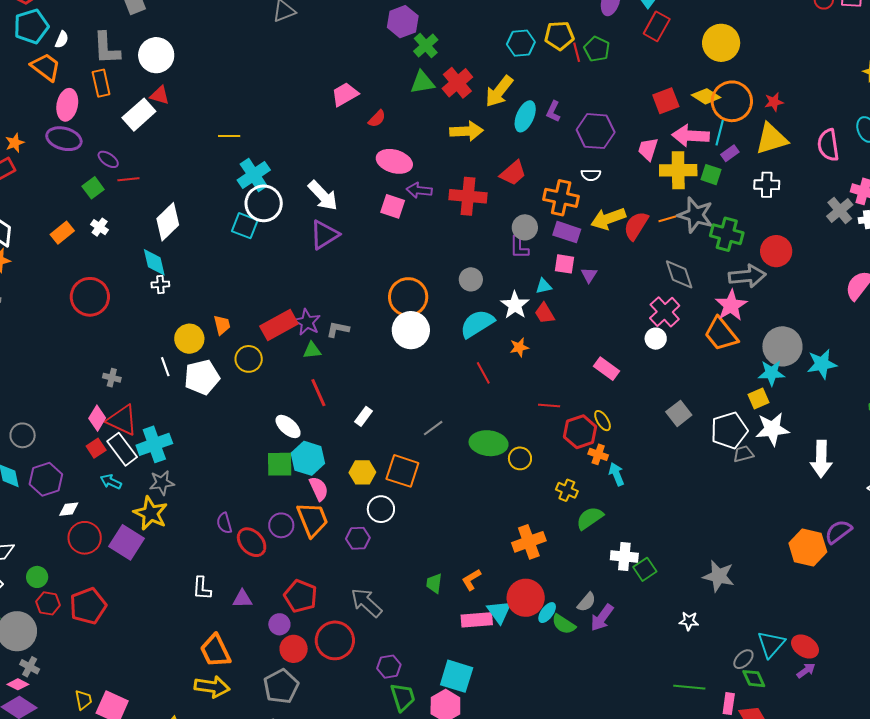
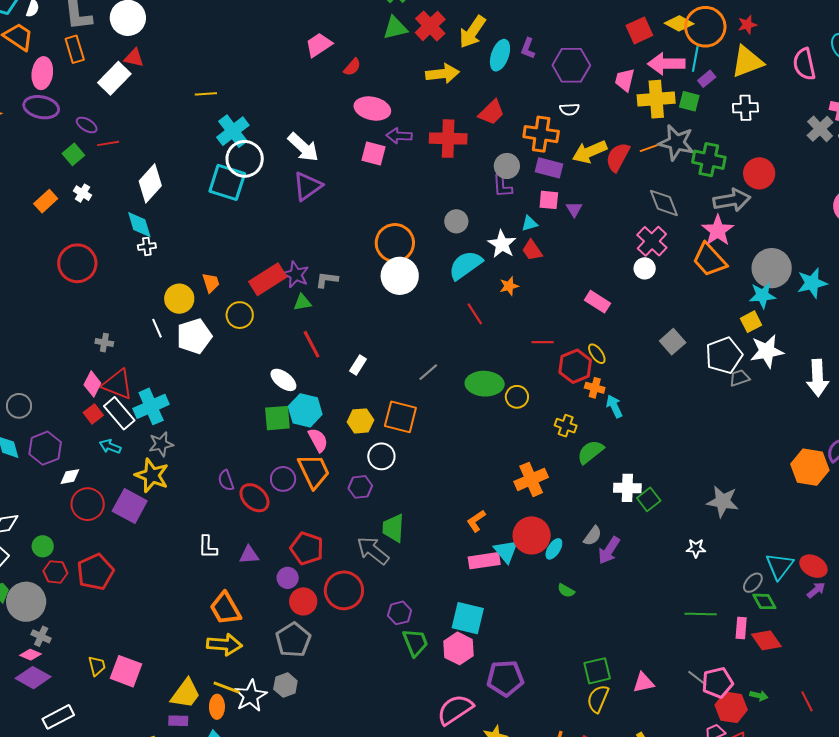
cyan square: (245, 226) -> (227, 182), size x1.4
green trapezoid: (434, 583) -> (393, 528), moved, size x1.4
green semicircle: (564, 624) -> (566, 591), moved, size x0.7

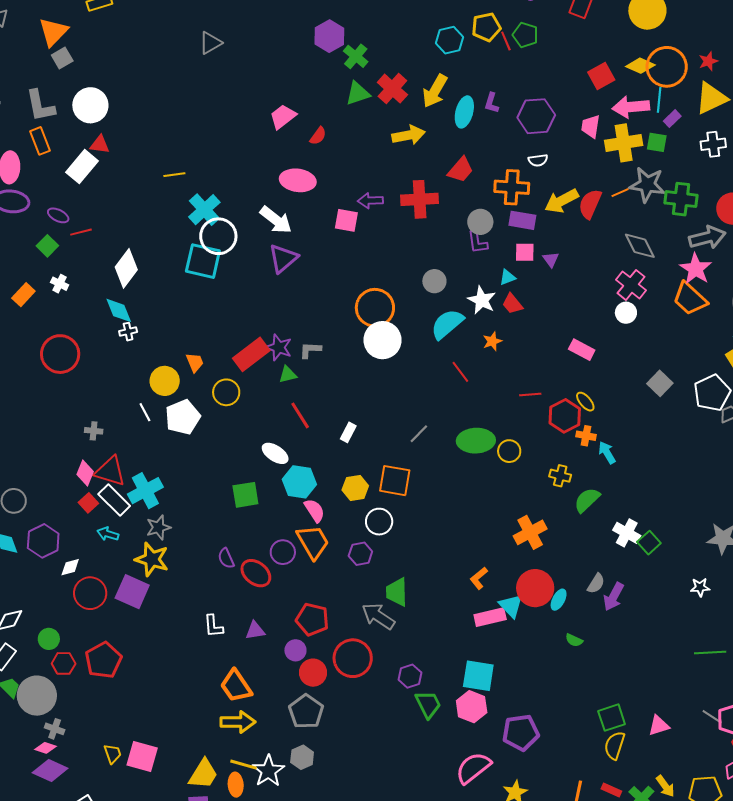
pink ellipse: (372, 108) -> (298, 180), moved
green square: (277, 418) -> (245, 495), moved
white cross: (627, 488) -> (627, 533), turned 32

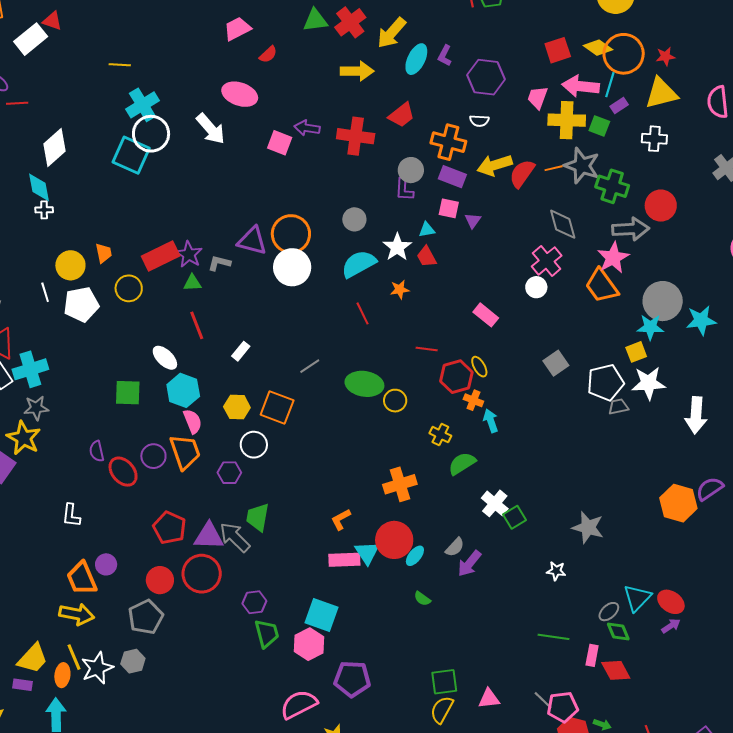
purple triangle: (283, 258) -> (252, 241), moved, turned 44
purple triangle: (255, 631) -> (209, 536), moved, size x1.5
purple circle: (295, 650) -> (106, 564), moved
yellow line: (244, 765) -> (74, 657), turned 40

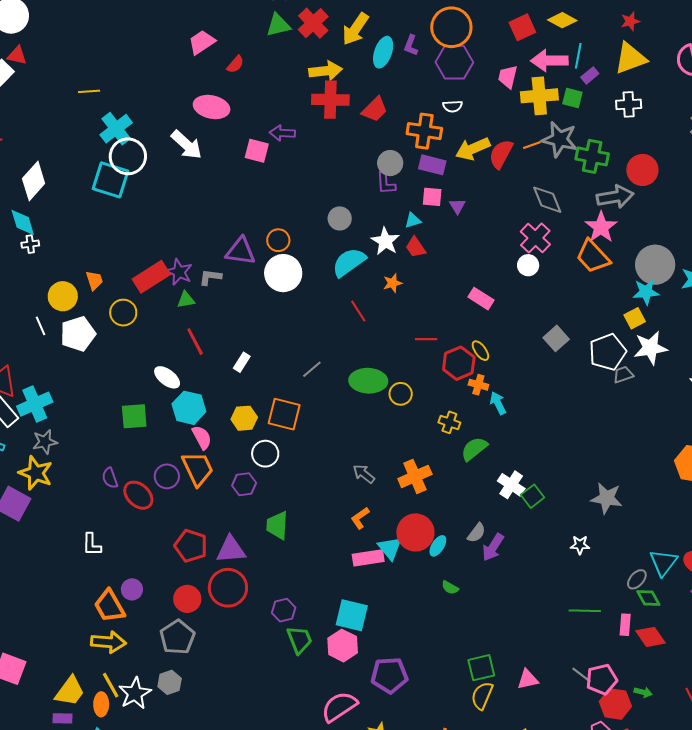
orange circle: (624, 54) -> (451, 27), moved
red cross: (356, 136) -> (330, 100), moved
orange circle: (291, 234) -> (278, 240), size x0.6
gray arrow: (235, 537) -> (364, 474), moved, size x0.7

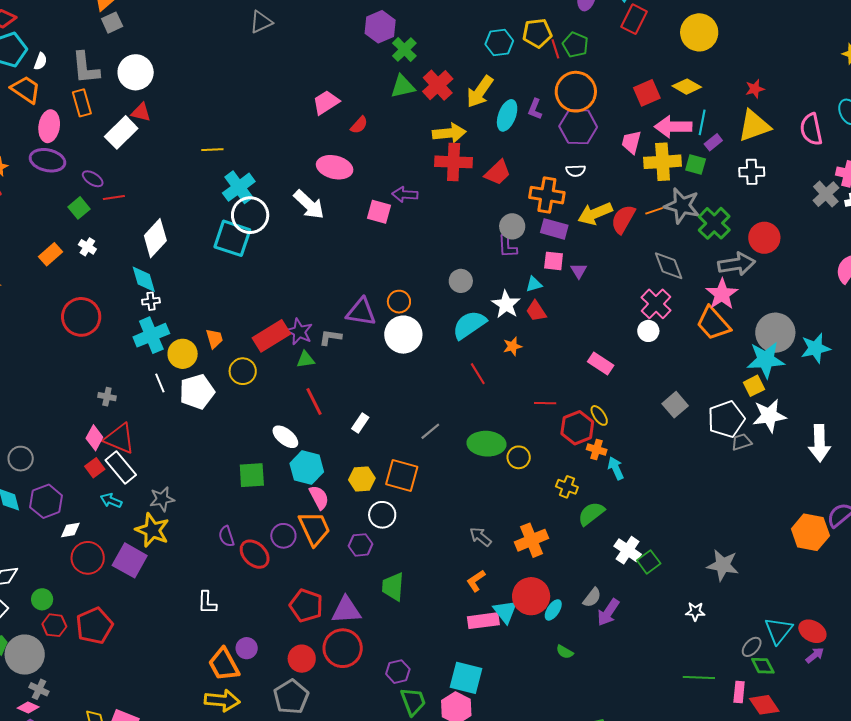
green cross: (592, 156) -> (714, 223), turned 32
cyan star: (646, 292) -> (766, 360), size x1.4
cyan cross: (35, 404) -> (151, 335), moved

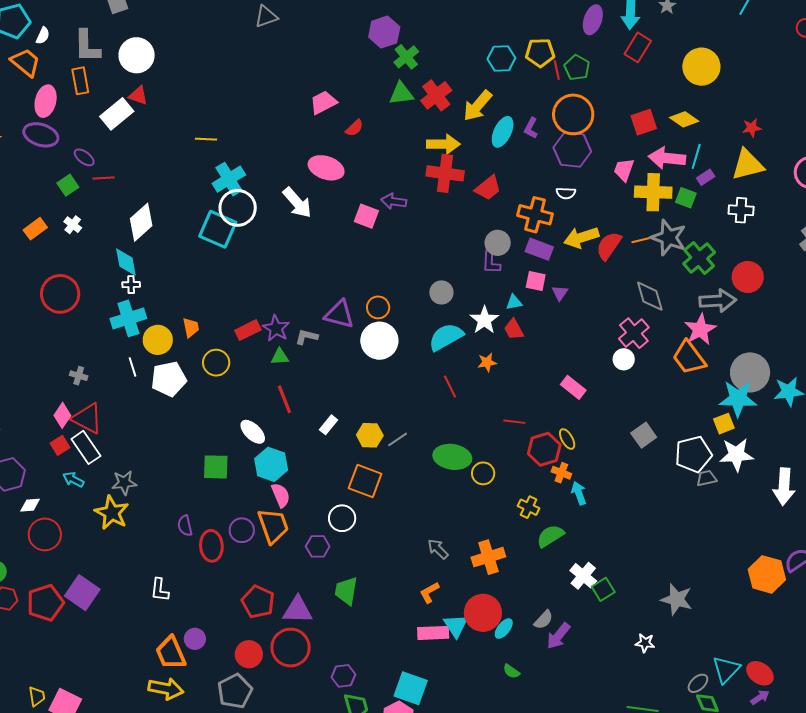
red rectangle: (271, 336) -> (248, 330), size x0.7
yellow hexagon: (362, 479) -> (370, 435), moved
red ellipse: (255, 554) -> (211, 546), turned 36
purple square: (130, 560) -> (82, 593), moved

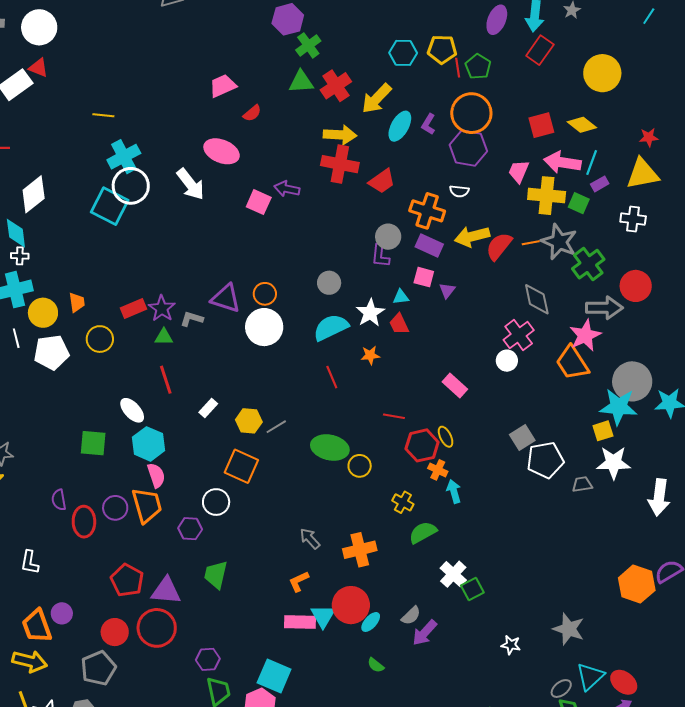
white pentagon: (693, 454) -> (545, 460), moved
gray star: (677, 599) -> (569, 629), moved

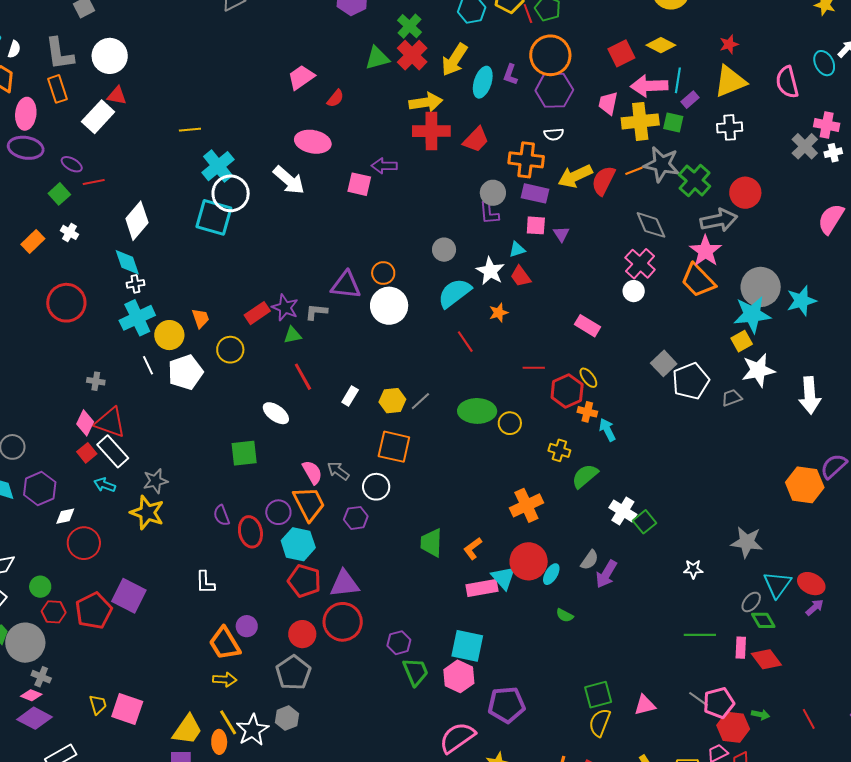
green cross: (308, 45) -> (409, 26), moved
cyan hexagon: (149, 444) -> (298, 544), moved
gray arrow: (310, 539) -> (338, 471), moved
green trapezoid: (216, 575) -> (431, 543), moved
yellow arrow: (30, 661) -> (225, 679), size x0.7

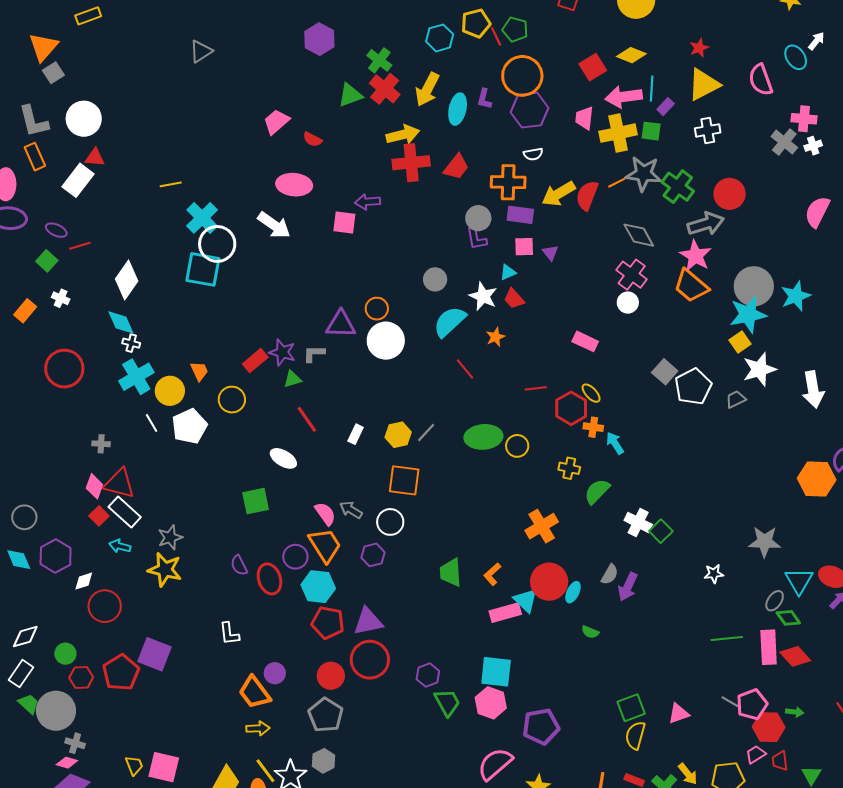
red semicircle: (335, 98) -> (312, 139), turned 84
white cross: (135, 284) -> (131, 343), turned 30
pink rectangle: (741, 648) -> (769, 647), size x1.6

